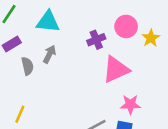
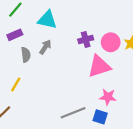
pink circle: (126, 26) -> (111, 42), moved
yellow line: (20, 114) -> (16, 84), moved

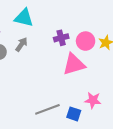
pink star: (108, 97) -> (93, 100), moved

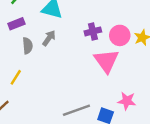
pink triangle: (74, 64) -> (106, 61), turned -50

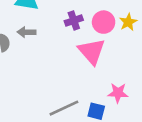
gray arrow: (49, 38) -> (27, 32), turned -119

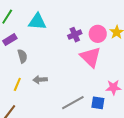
gray arrow: (27, 32) -> (40, 80), moved

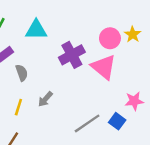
purple cross: (75, 35) -> (72, 55), moved, size x1.5
gray arrow: (40, 80) -> (45, 99), turned -40
blue square: (98, 103) -> (117, 121), turned 32

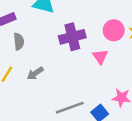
pink triangle: (104, 67) -> (100, 57), size x0.6

